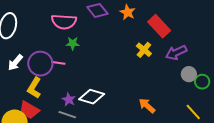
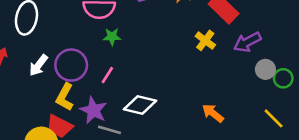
pink line: (58, 63) -> (107, 75), moved, turned -64
purple star: (69, 100) -> (93, 110), moved, size x1.5

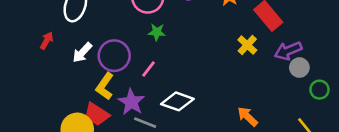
gray circle: (265, 69) -> (299, 68), moved

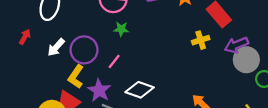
yellow cross: (247, 45) -> (201, 40), turned 30
gray circle: (299, 68) -> (246, 60), size x1.5

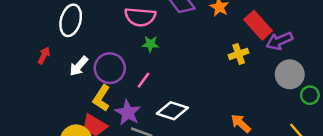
purple arrow: (236, 45) -> (279, 41), moved

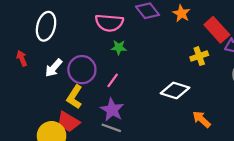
red arrow: (44, 55) -> (22, 58), turned -49
white diamond: (172, 111) -> (175, 90), moved
purple star: (128, 113) -> (112, 110), moved

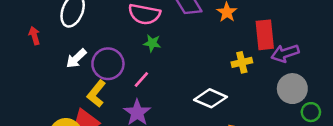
red rectangle: (217, 30) -> (265, 35), turned 30
red arrow: (22, 58) -> (34, 36), moved

